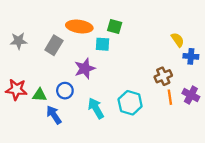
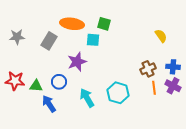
blue cross: (191, 56) -> (173, 67), moved

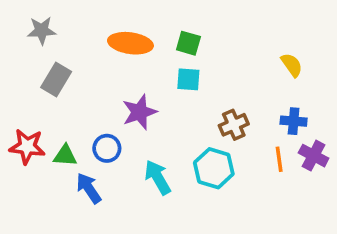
gray star: (17, 37) -> (42, 30), moved
cyan square: (93, 40) -> (188, 79), moved
gray rectangle: (49, 41) -> (56, 79), moved
blue cross: (173, 67) -> (294, 121), moved
brown cross: (148, 69) -> (234, 125), moved

